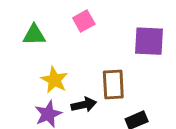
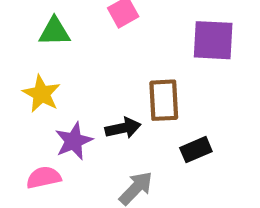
yellow star: (54, 80) -> (42, 94), moved

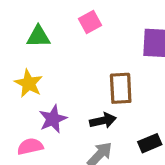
black arrow: (123, 128) -> (103, 121), moved
black rectangle: (196, 150) -> (150, 143), moved

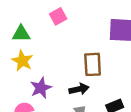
pink square: (90, 22) -> (58, 16), moved
green triangle: (38, 37) -> (21, 34), moved

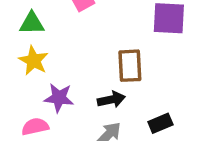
purple star: (41, 88) -> (59, 98), turned 30

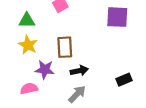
brown rectangle: (130, 66) -> (65, 47), moved
black rectangle: (160, 123) -> (124, 80), moved

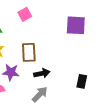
black rectangle: (124, 80) -> (82, 81), turned -56

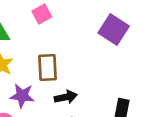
purple square: (76, 25) -> (114, 30), turned 30

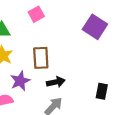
purple star: (22, 96) -> (20, 81), turned -30

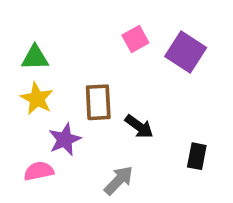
pink square: (36, 14) -> (135, 39), moved
black arrow: (56, 82) -> (139, 126), moved, turned 48

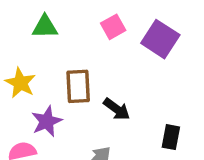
green triangle: (35, 58) -> (45, 27), moved

